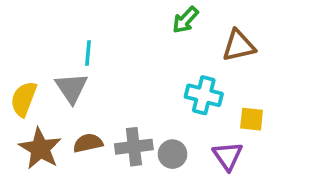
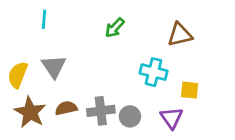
green arrow: (185, 20) -> (115, 28), moved
cyan line: (88, 53) -> (44, 19), moved

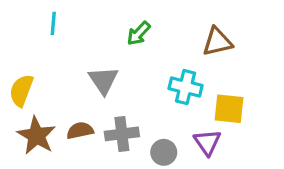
gray triangle: (54, 67) -> (103, 80), moved
yellow square: (190, 90) -> (229, 109), size x1.4
gray circle: (130, 116) -> (164, 152), moved

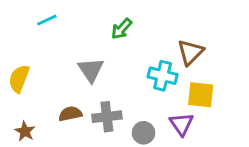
cyan line: (53, 23) -> (47, 20), turned 60
brown triangle: (217, 42) -> (190, 52), moved, turned -32
brown star: (36, 136) -> (25, 131), moved, size x0.6

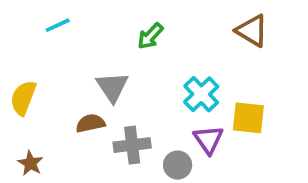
brown triangle: (190, 52) -> (252, 31), moved, turned -44
cyan cross: (163, 76) -> (201, 94), turned 32
brown semicircle: (70, 114) -> (90, 123), moved
purple triangle: (182, 124) -> (208, 140), moved

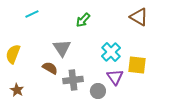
brown semicircle: (90, 123) -> (50, 68), turned 42

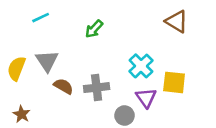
green arrow: (83, 20) -> (94, 29), moved
gray triangle: (62, 48) -> (47, 61), moved
gray cross: (73, 80) -> (97, 88), moved

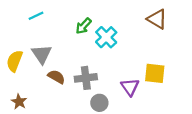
cyan cross: (141, 66) -> (106, 37), moved
gray circle: (125, 115) -> (99, 103), moved

